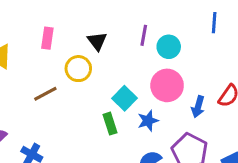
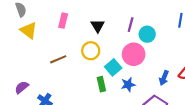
yellow circle: (78, 69) -> (91, 51), moved
pink circle: (167, 85) -> (134, 54), moved

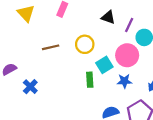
black triangle: (98, 26) -> (108, 17), moved, turned -48
blue star: (128, 85) -> (124, 81), moved

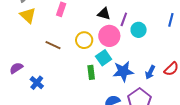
brown line: (51, 47) -> (53, 45), turned 42
pink circle: (127, 55) -> (109, 36), moved
blue star: (124, 81) -> (123, 71), size x1.5

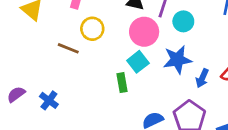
yellow circle: (84, 40) -> (92, 29), moved
purple semicircle: (16, 68) -> (16, 94), moved
blue star: (123, 71) -> (177, 60), moved

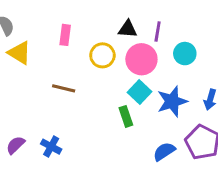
cyan circle: (183, 21) -> (185, 54), moved
yellow circle: (92, 29) -> (102, 55), moved
blue star: (177, 60) -> (172, 101), moved

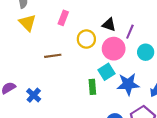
brown line: (64, 88) -> (53, 56), turned -35

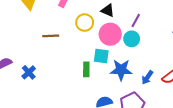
purple line: (130, 32) -> (136, 20), moved
cyan circle: (146, 52) -> (132, 39), moved
cyan square: (106, 72) -> (101, 56), turned 35

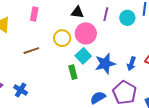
yellow circle: (85, 23) -> (62, 38), moved
cyan circle: (132, 39) -> (127, 18), moved
cyan square: (101, 56) -> (83, 56), turned -35

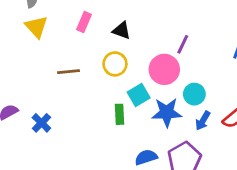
black triangle: (77, 12) -> (122, 30), moved
cyan circle: (127, 18) -> (194, 94), moved
pink circle: (86, 33) -> (164, 69), moved

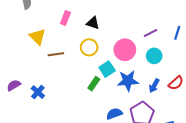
yellow triangle: (36, 27) -> (38, 37), moved
purple line: (183, 44) -> (151, 33), moved, turned 40
cyan circle: (194, 94) -> (154, 56), moved
green rectangle: (119, 114) -> (94, 84), turned 40

